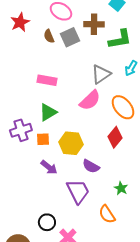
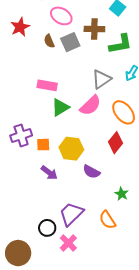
green triangle: (48, 112) -> (60, 107), moved
purple trapezoid: (78, 191) -> (71, 214), moved, turned -108

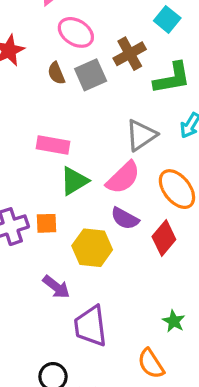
brown cross: (94, 29) -> (130, 54), turned -30
orange square: (43, 145) -> (46, 223), moved
purple semicircle: (91, 172) -> (125, 218), moved
purple trapezoid: (71, 214) -> (91, 326), moved, turned -52

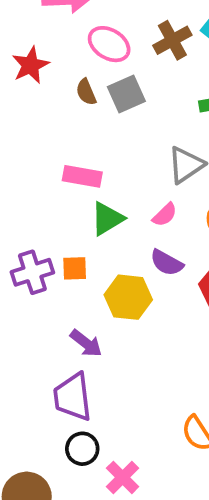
brown cross: (130, 54) -> (172, 40), moved
pink semicircle: (123, 178) -> (165, 215), size x0.6
purple trapezoid: (91, 326) -> (73, 397), moved

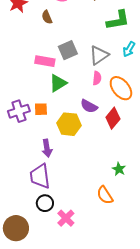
gray square: (126, 94) -> (68, 50), moved
pink semicircle: (165, 215) -> (97, 78), moved, turned -40
purple arrow: (86, 343) -> (47, 148), turned 42

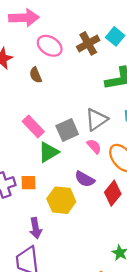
gray square: (68, 50) -> (67, 130), moved
pink rectangle: (45, 61) -> (33, 126), turned 36
pink semicircle: (97, 78) -> (94, 146), turned -48

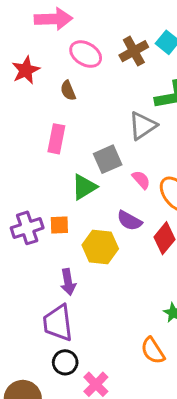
gray triangle: (96, 119) -> (143, 126), moved
pink rectangle: (33, 126) -> (56, 139), moved, turned 55

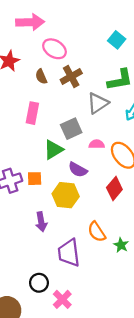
brown cross: (134, 51) -> (71, 77), moved
pink semicircle: (141, 180) -> (97, 144), turned -48
purple semicircle: (129, 221) -> (78, 170), moved
purple trapezoid: (58, 323) -> (69, 253), moved
orange semicircle: (153, 351) -> (97, 232), moved

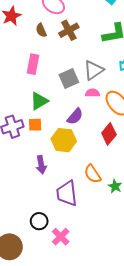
gray triangle: (98, 103) -> (94, 70), moved
green triangle: (53, 150) -> (39, 101), moved
purple semicircle: (78, 170) -> (75, 116), turned -78

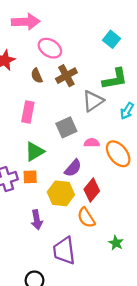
gray triangle: (94, 70) -> (93, 101), moved
red diamond: (109, 134) -> (92, 190), moved
orange semicircle: (92, 174) -> (86, 218), moved

